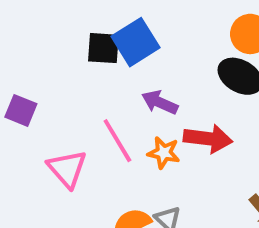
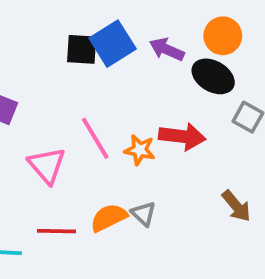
purple arrow: (160, 102) -> (167, 49), moved

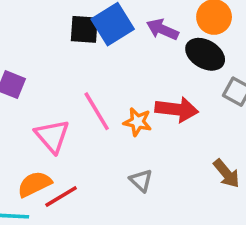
orange semicircle: (109, 218) -> (34, 184), moved
red line: (57, 231) -> (61, 197), turned -32

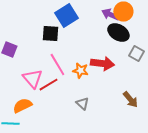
black square: (84, 29) -> (50, 34), moved
purple arrow: (162, 29) -> (110, 15), moved
red line: (61, 197) -> (48, 85), moved

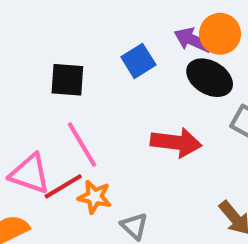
blue square: (66, 16) -> (138, 61), moved, size x0.7
orange star: (80, 71) -> (95, 197), moved
pink triangle: (32, 79) -> (30, 174), turned -30

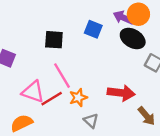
blue square: (138, 61) -> (93, 29), turned -36
red arrow: (176, 142) -> (121, 93), moved
orange star: (95, 197) -> (78, 98), moved, turned -30

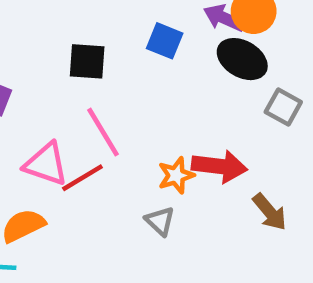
orange star: (78, 98) -> (176, 175), moved

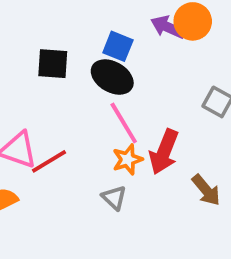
black ellipse: (242, 59) -> (112, 77), moved
pink line: (103, 132) -> (124, 123), moved
red arrow: (219, 166) -> (164, 152), turned 105

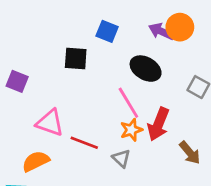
blue square: (118, 46) -> (107, 31), moved
black ellipse: (112, 77) -> (146, 69), moved
red line: (49, 161) -> (84, 143), moved, turned 52

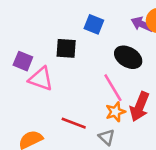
purple square: (17, 81) -> (23, 61), moved
pink triangle: (50, 123) -> (41, 79), moved

